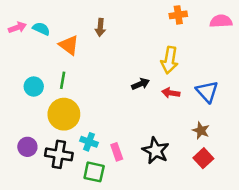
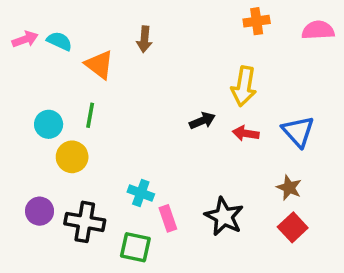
yellow circle: (64, 114) -> (72, 157), moved, size x0.7
cyan cross: (89, 142) -> (141, 193), moved

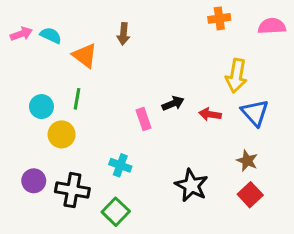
yellow arrow: (244, 86) -> (236, 76), moved
pink rectangle: (168, 218) -> (144, 119), moved
green square: (135, 247) -> (116, 212), turned 32

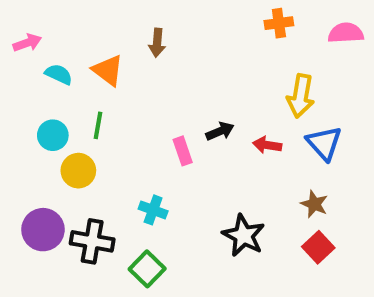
cyan semicircle: (51, 35) -> (59, 74), moved
purple circle: (34, 181) -> (43, 230), size x1.4

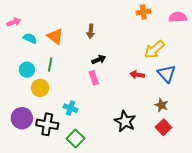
brown arrow: (157, 43) -> (91, 31), moved
yellow arrow: (301, 96) -> (154, 49), turned 40
black arrow: (220, 131) -> (99, 60), moved
cyan cross: (153, 210) -> (70, 108), moved

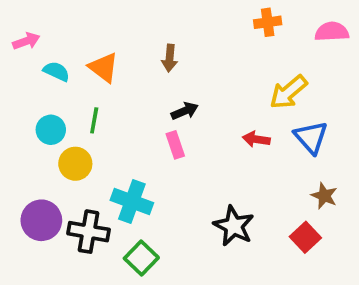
brown star: (162, 105) -> (324, 196), moved
cyan cross: (70, 108) -> (132, 201), size x1.5

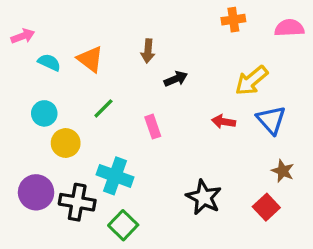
black arrow: (185, 111) -> (176, 79), moved
green line: (94, 120) -> (103, 108), moved, turned 35

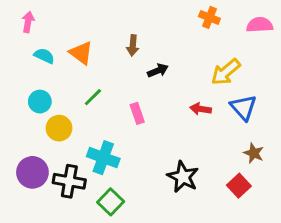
orange cross: (233, 20) -> (209, 17), turned 30
pink arrow: (23, 36) -> (28, 22), moved, turned -60

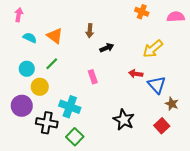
green line: (93, 97) -> (52, 64), moved
blue triangle: (243, 107) -> (157, 85), moved
purple circle: (32, 172) -> (22, 106), moved

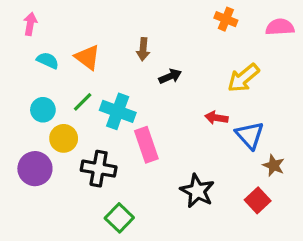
pink rectangle: (93, 77) -> (146, 145), moved, size x1.5
cyan cross: (70, 107) -> (118, 111), moved
black cross: (47, 123) -> (99, 169), moved

